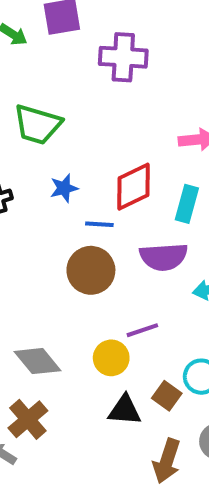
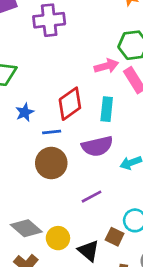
yellow circle: (111, 358) -> (58, 238), moved
black triangle: (125, 410) -> (89, 251), turned 45

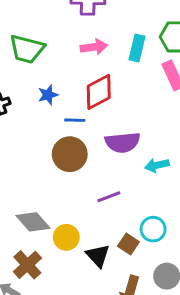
pink arrow: (106, 66) -> (94, 47), moved
cyan rectangle: (107, 109) -> (137, 48), moved

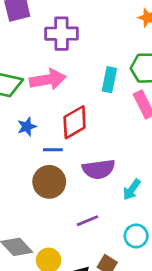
pink arrow: (94, 47) -> (48, 80), moved, size x1.4
cyan arrow: (157, 165) -> (132, 190), turned -40
cyan circle: (153, 229) -> (136, 236), moved

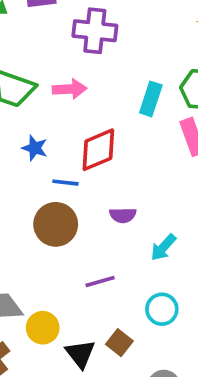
pink arrow: (48, 80) -> (70, 89), size x0.7
blue star: (27, 127) -> (35, 148), turned 30
purple semicircle: (99, 169) -> (123, 215), size x0.6

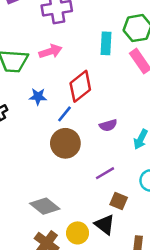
blue line: (65, 183) -> (64, 114), turned -42
yellow circle: (43, 328) -> (78, 233), moved
brown square: (119, 343) -> (119, 201), moved

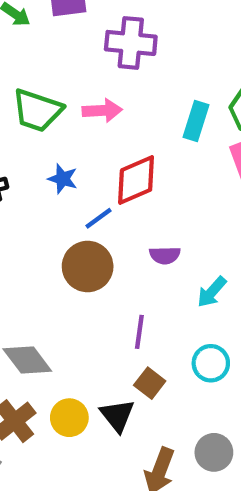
purple line: (105, 173) -> (139, 332), turned -66

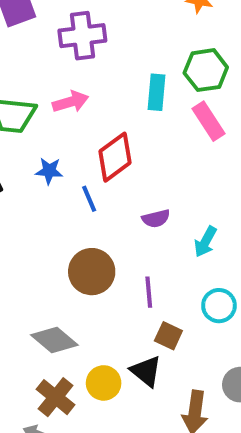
blue line: (98, 218) -> (89, 199), turned -64
brown circle: (88, 266) -> (92, 272), moved

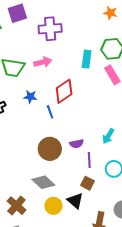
purple semicircle: (156, 219) -> (77, 144), moved
purple line: (149, 292) -> (89, 160), moved
gray diamond: (54, 340) -> (43, 182), moved
brown cross: (56, 397) -> (16, 206), moved

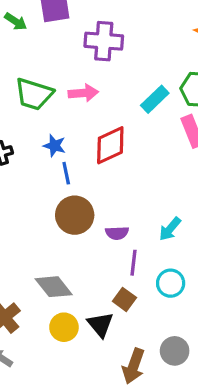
cyan rectangle: (87, 59) -> (155, 99), turned 30
blue line: (50, 112) -> (66, 173), moved
brown circle: (50, 149) -> (75, 215), moved

